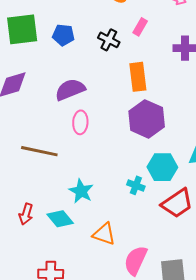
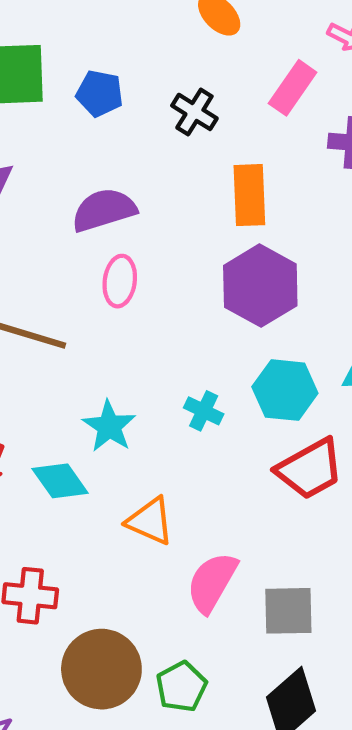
pink rectangle: (140, 27) -> (293, 88), moved, size x1.4
cyan cross: (136, 185) -> (204, 411), moved

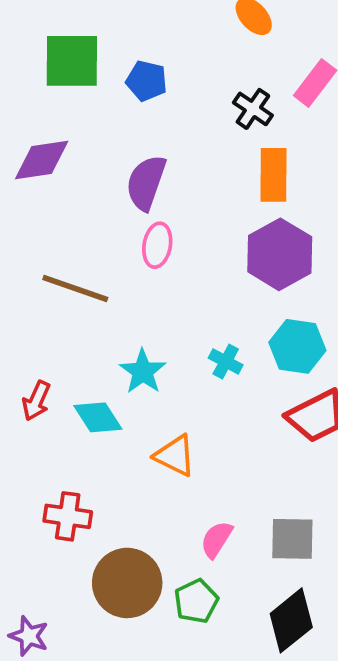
black cross: (194, 112) -> (253, 109), moved
purple semicircle: (104, 210) -> (146, 183), turned -56
pink semicircle: (212, 582) -> (216, 539), moved, size x0.7

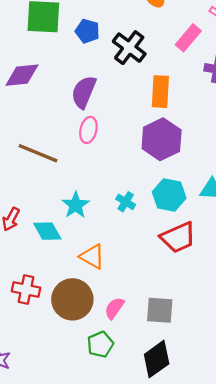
black cross: (253, 109) -> (129, 48), moved, size x1.4
brown circle: (127, 583) -> (72, 299), moved

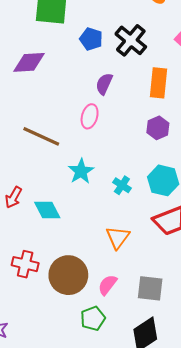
blue pentagon: (87, 31) -> (91, 39), moved
purple semicircle: (84, 92) -> (104, 84), moved, size x0.7
purple hexagon: (162, 139) -> (158, 128), size x0.6
cyan star: (76, 205) -> (81, 171), moved
orange triangle: (92, 257) -> (118, 237), moved, turned 35

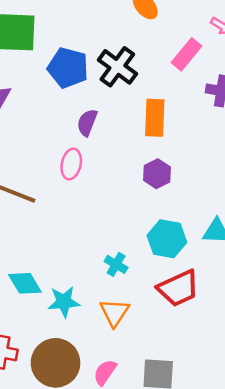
blue pentagon: (91, 39) -> (68, 68), size x1.4
cyan star: (81, 171) -> (64, 302), moved, turned 30
cyan cross: (122, 185) -> (116, 264), moved

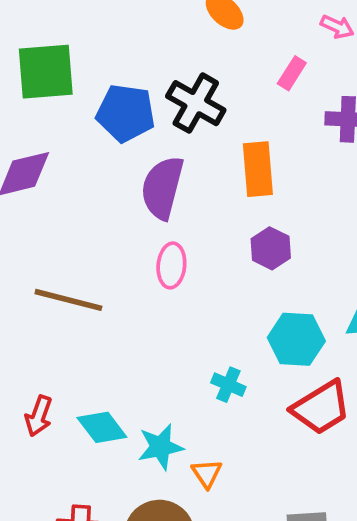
pink rectangle: (186, 54) -> (292, 73), size x0.7
purple semicircle: (87, 123) -> (162, 188), size x1.6
pink ellipse: (71, 164) -> (171, 265), moved
orange triangle: (114, 313) -> (207, 473), moved, size x0.7

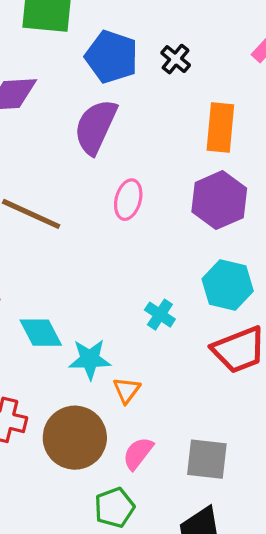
black cross: (196, 103) -> (176, 59), size x0.6
purple semicircle: (162, 188) -> (96, 127), moved
purple hexagon: (271, 248) -> (219, 200), size x1.5

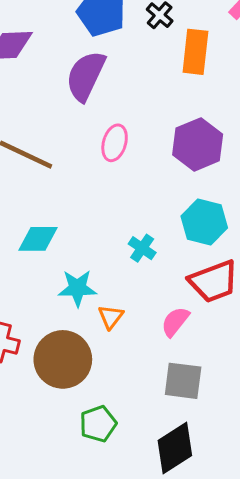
orange rectangle: (220, 128) -> (195, 52), moved
cyan diamond: (41, 333) -> (38, 239), moved, turned -63
pink semicircle: (138, 453) -> (175, 322), moved

